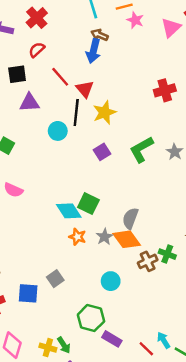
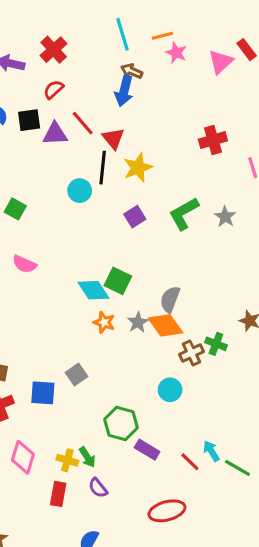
purple triangle: (29, 103) -> (55, 134), moved
cyan circle: (111, 281) -> (170, 390), moved

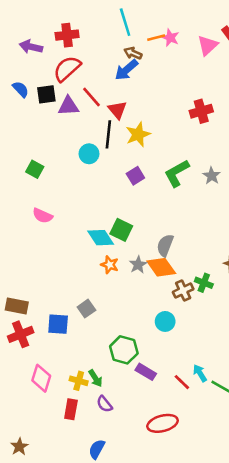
orange line: (162, 36) -> (156, 38), moved
red cross: (54, 50) -> (67, 35), turned 35
red semicircle: (54, 89) -> (67, 69), size x1.6
blue arrow: (124, 91) -> (126, 70), turned 35

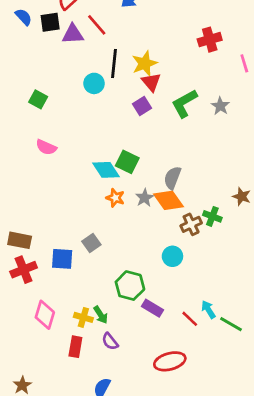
red triangle: (117, 110) -> (151, 82), moved

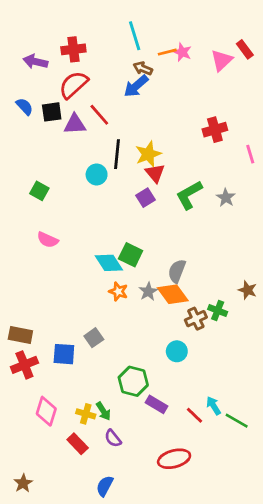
red rectangle: (75, 347) -> (78, 444), turned -54

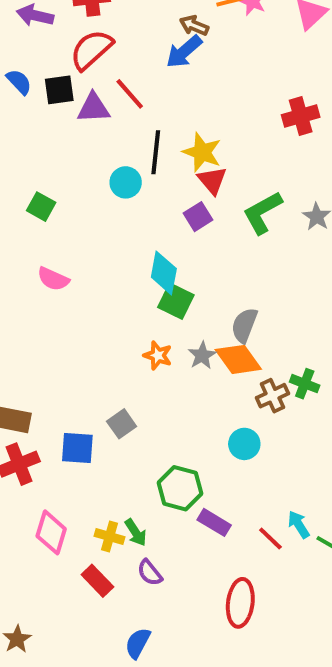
yellow star: (148, 154) -> (202, 152), turned -30
cyan diamond: (109, 263) -> (164, 273), moved, turned 44
red ellipse: (174, 459) -> (240, 603), turned -68

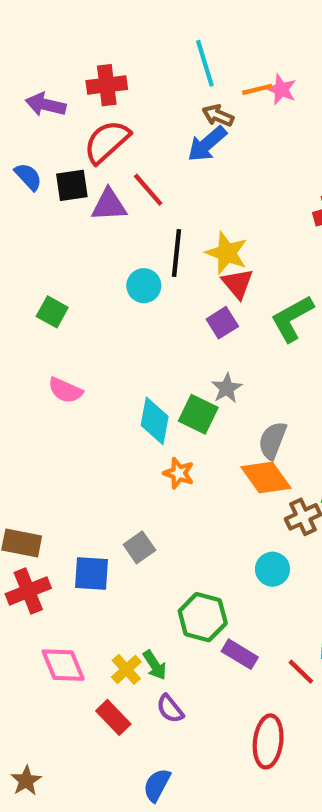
cyan diamond: (164, 273) -> (155, 421), moved
gray star: (202, 355) -> (227, 388), moved
pink diamond: (51, 532) -> (63, 665), turned -39
yellow cross: (110, 536) -> (126, 669), turned 32

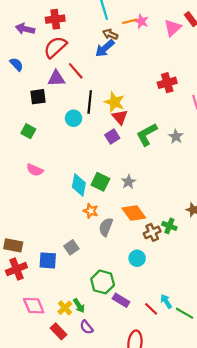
black square: (72, 185) -> (38, 97), moved
gray star: (227, 388) -> (128, 182), moved
gray semicircle: (272, 440) -> (106, 227), moved

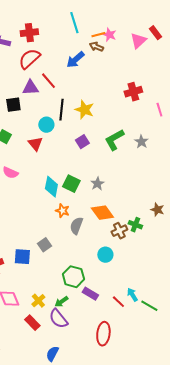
brown arrow: (110, 34) -> (96, 47), moved
red triangle: (120, 117) -> (35, 144), moved
green arrow: (79, 306) -> (61, 302), moved, turned 88
purple semicircle: (86, 327) -> (58, 319), size x1.5

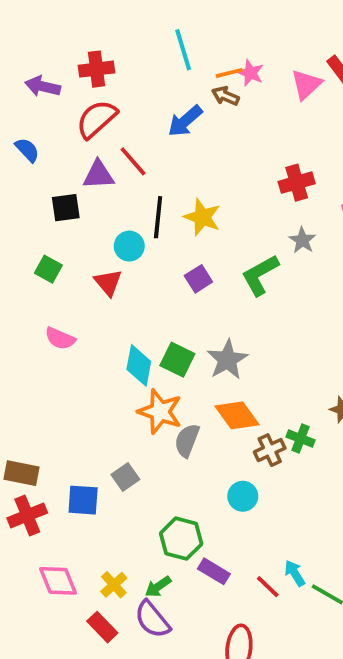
gray star: (141, 142) -> (302, 240), moved
gray star: (97, 184) -> (227, 360), size x1.5
orange star: (62, 211) -> (160, 412), size x1.6

